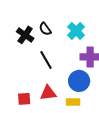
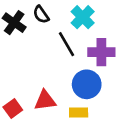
black line: (46, 60) -> (67, 44), moved
red square: (24, 99) -> (13, 108), turned -32

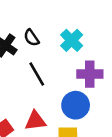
black line: (67, 44) -> (37, 74), moved

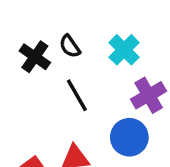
purple cross: (90, 74) -> (149, 95), turned -30

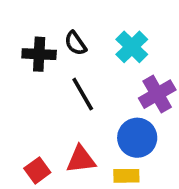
black cross: (35, 57) -> (39, 54), turned -32

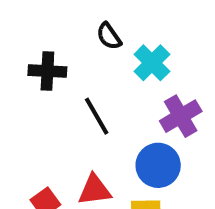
black semicircle: (75, 43) -> (109, 36), moved

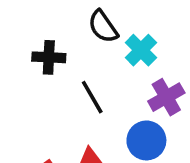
black semicircle: (109, 36) -> (103, 27), size x1.4

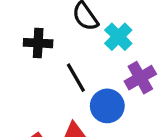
blue circle: (146, 140) -> (107, 106), moved

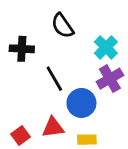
cyan cross: (118, 37) -> (106, 47), moved

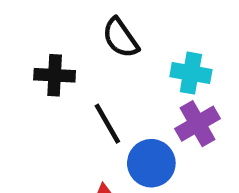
cyan cross: (106, 47) -> (191, 73), turned -35

